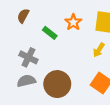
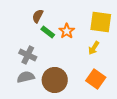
brown semicircle: (23, 16) -> (38, 16), moved
orange star: (73, 22) -> (67, 31), moved

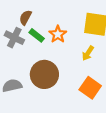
gray cross: (28, 55) -> (14, 38), moved
brown circle: (55, 80) -> (44, 74), moved

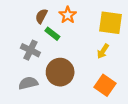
orange star: (58, 34) -> (68, 15), moved
gray cross: (14, 38) -> (30, 50), moved

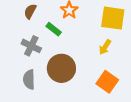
brown semicircle: (41, 16) -> (30, 11), moved
gray semicircle: (28, 83) -> (29, 79), turned -78

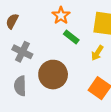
brown semicircle: (30, 11) -> (12, 21), moved
green rectangle: (54, 29) -> (71, 37), moved

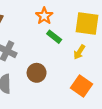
brown circle: (53, 75) -> (37, 73), size x0.7

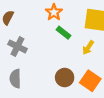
brown circle: (37, 73) -> (65, 78), moved

